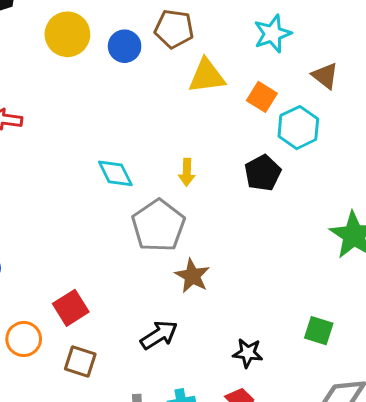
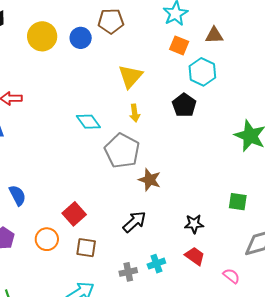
yellow triangle: (207, 76) -> (130, 76), moved, turned -32
brown triangle: (325, 76) -> (214, 35), turned -30
orange square: (262, 97) -> (179, 45), moved

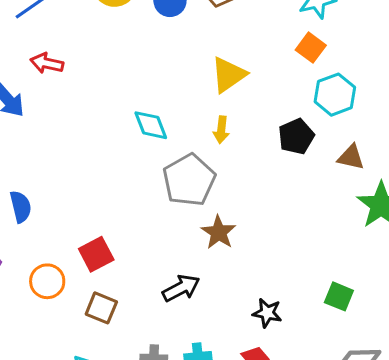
brown triangle: (214, 35) -> (351, 157), moved

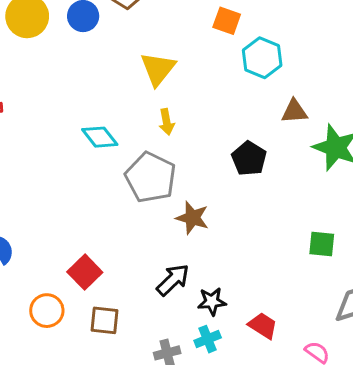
black pentagon: (296, 136) -> (249, 159), moved
black star: (267, 313) -> (212, 302), moved

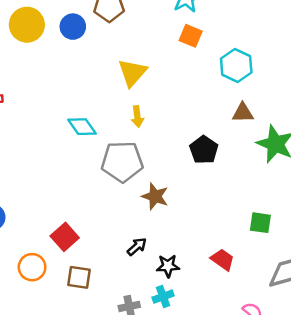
cyan hexagon: (262, 58) -> (236, 65), moved
gray pentagon: (150, 177) -> (122, 162), turned -30
black arrow: (173, 280) -> (137, 247), size x0.7
red trapezoid: (263, 326) -> (223, 260), moved

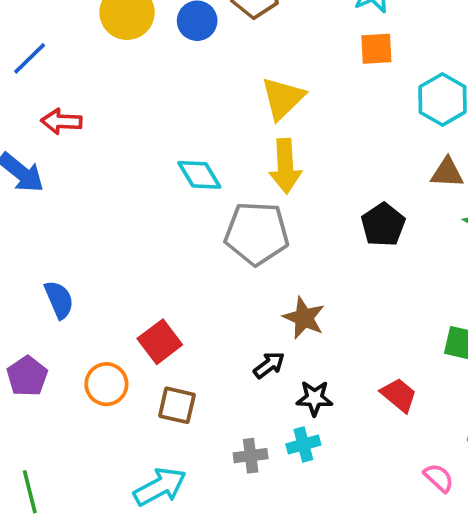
orange square: (191, 36) -> (376, 49), turned -30
yellow arrow: (137, 117) -> (285, 166), size x1.6
brown star: (155, 196) -> (304, 318), moved

